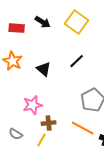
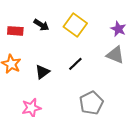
black triangle: (44, 69) -> (42, 72), turned 42

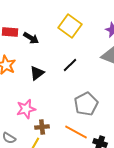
black arrow: (41, 25) -> (31, 38), moved

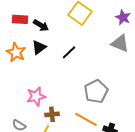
black line: (70, 65) -> (69, 52), moved
black triangle: (37, 73) -> (39, 47), moved

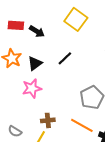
black triangle: (39, 47) -> (35, 63), moved
pink star: (36, 96) -> (32, 88), moved

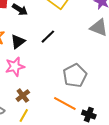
brown cross: (48, 120) -> (23, 96), moved, turned -32

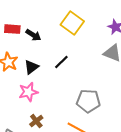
gray pentagon: (75, 76) -> (88, 101), turned 30

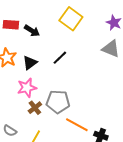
gray pentagon: (88, 101) -> (58, 102), moved
brown cross: (36, 121) -> (35, 108), moved

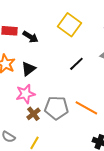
black line: (60, 58) -> (76, 64), moved
orange line: (77, 125) -> (86, 108), moved

